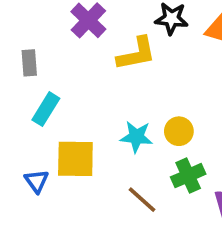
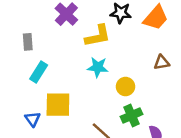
cyan star: (136, 137) -> (98, 67), moved

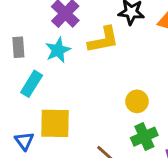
cyan star: (98, 67) -> (58, 50), moved, turned -30

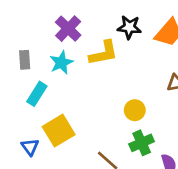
yellow square: (55, 123) -> (59, 131), turned -32

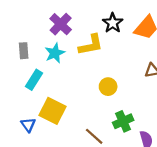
black star: (129, 27) -> (113, 23), turned 30
yellow circle: (135, 110) -> (108, 87), moved
yellow square: (59, 131) -> (52, 111), turned -32

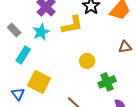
gray rectangle: (24, 51) -> (14, 30), turned -40
green cross: (123, 121) -> (107, 82), moved

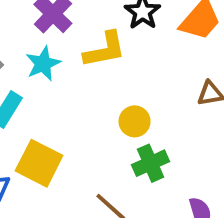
green cross: (107, 82) -> (150, 163), moved

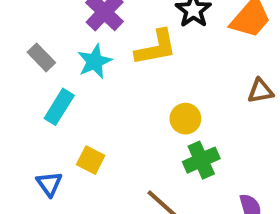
yellow square: (39, 163) -> (91, 160), size x0.6

